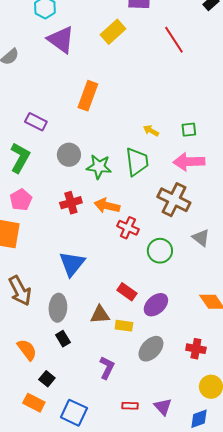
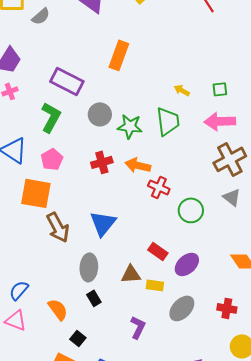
purple rectangle: (36, 122) -> (67, 81), size x1.5
brown cross: (174, 200) -> (230, 159), moved, turned 36
brown arrow: (20, 291) -> (58, 227), moved

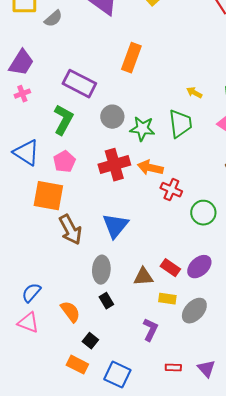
red cross: (102, 162) -> (114, 165), size x1.4
red rectangle: (158, 251) -> (170, 268), moved
yellow rectangle: (155, 285) -> (167, 299), moved

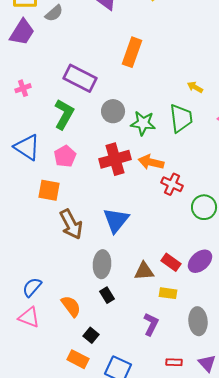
purple trapezoid: (21, 63) -> (22, 32), moved
orange square: (48, 196) -> (49, 190), size x0.7
gray ellipse: (194, 311) -> (198, 321), moved, turned -48

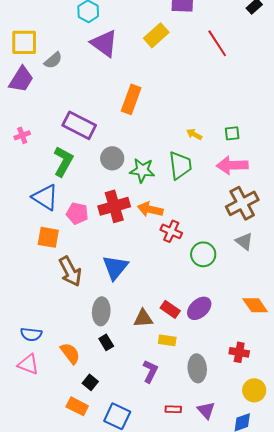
blue triangle: (27, 147) -> (45, 197), moved
pink pentagon: (65, 156) -> (77, 213), moved, turned -30
blue semicircle: (32, 287) -> (31, 334), turned -125

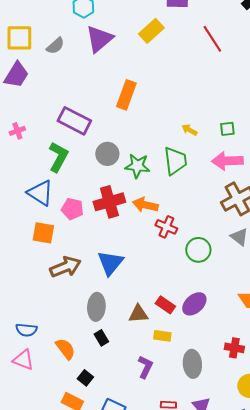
purple triangle: (104, 43) -> (99, 39), turned 44
gray semicircle: (53, 60) -> (55, 46), moved
brown arrow: (70, 271) -> (65, 267), turned -84

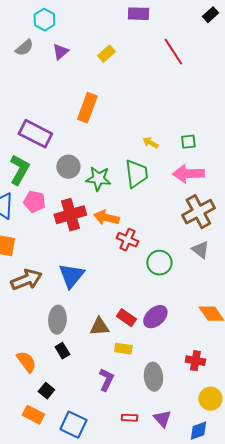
yellow rectangle: (151, 31) -> (106, 54), moved, size x0.7
purple triangle: (99, 39) -> (60, 52), size x0.6
gray semicircle: (55, 46) -> (24, 48), moved
pink pentagon: (72, 209) -> (34, 202), moved

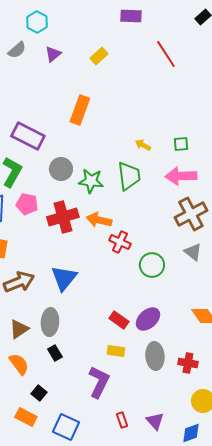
brown triangle: (99, 327) -> (19, 329), moved, turned -30
gray ellipse: (153, 377) -> (155, 356), moved
purple L-shape: (106, 380) -> (99, 382), size x1.4
red rectangle: (129, 418) -> (122, 420), turned 70

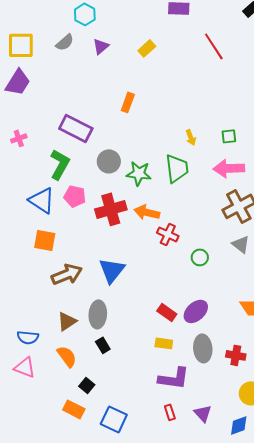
orange rectangle: (80, 110) -> (128, 102), size x0.7
yellow arrow: (143, 145) -> (191, 137), turned -140
green circle: (152, 265) -> (200, 257), size x0.7
purple L-shape: (99, 382) -> (174, 378), moved, turned 72

